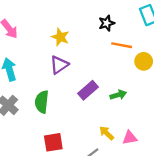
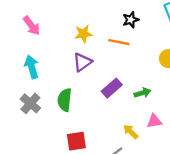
yellow star: (60, 37) -> (83, 34), turned -30
orange line: (122, 45) -> (119, 42), moved
pink triangle: (130, 138) -> (154, 121), moved

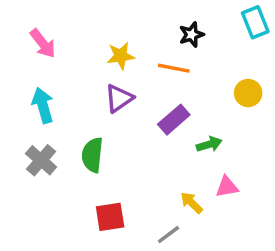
purple rectangle: (112, 88) -> (174, 120), moved

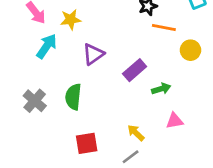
yellow star: (121, 56) -> (71, 20), moved
orange line: (174, 68) -> (164, 28), moved
cyan arrow: (43, 105) -> (47, 46), moved, turned 50
yellow arrow: (191, 203) -> (136, 133), moved

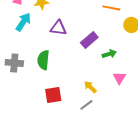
purple triangle: (93, 54) -> (58, 28), turned 42
gray cross: (35, 101) -> (14, 63), turned -36
pink triangle: (174, 121) -> (119, 78), turned -48

